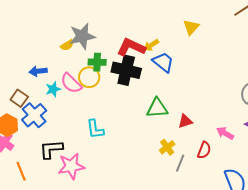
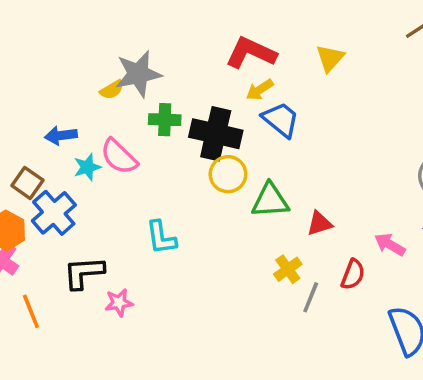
red L-shape: (131, 47) -> (251, 53), moved
yellow circle: (89, 77) -> (228, 174), moved
pink star: (71, 166) -> (119, 303), size x0.6

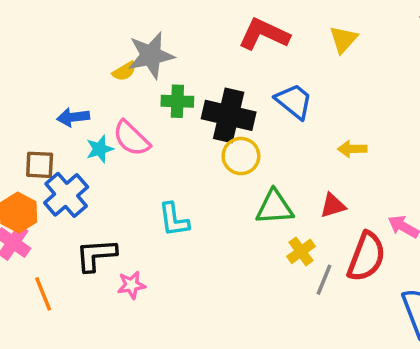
yellow arrow: (260, 90) -> (352, 149), moved, turned 32
brown square: (27, 183) -> (40, 165), turned -32
green triangle: (270, 201) -> (275, 207), moved
red semicircle: (353, 274) -> (366, 257), size x1.6

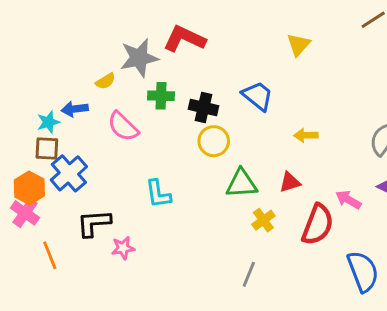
red L-shape: (264, 34) -> (184, 39), moved
yellow semicircle: (124, 71) -> (105, 81), moved
black cross: (229, 115) -> (203, 108), size x0.7
cyan star: (100, 149) -> (48, 122), moved
gray line: (324, 280) -> (249, 274), moved

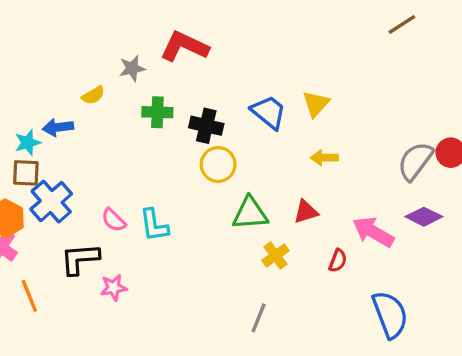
yellow triangle: (299, 45) -> (316, 104), moved
gray star: (139, 58) -> (132, 68), size x0.6
pink semicircle: (123, 127) -> (114, 220), moved, size x0.7
pink arrow: (348, 200) -> (373, 232), size x1.4
red semicircle: (318, 225) -> (338, 261), size x0.5

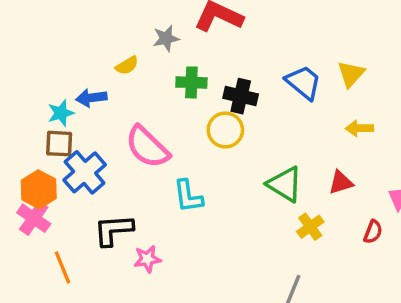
yellow circle: (218, 164) -> (225, 130), moved
green triangle: (250, 213) -> (285, 184), turned 36
pink semicircle: (114, 220) -> (147, 147), moved, size x1.8

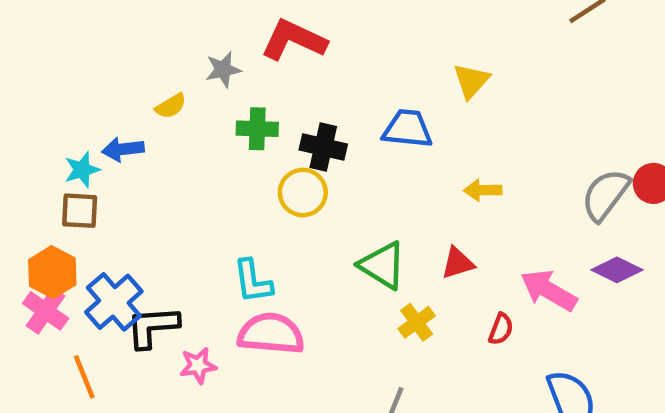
yellow triangle: (351, 74) -> (471, 81), moved
blue trapezoid: (303, 82) -> (408, 129), turned -33
pink semicircle: (147, 147) -> (271, 334), moved, turned 141
blue cross: (85, 172) -> (114, 302), moved

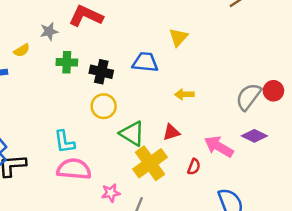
yellow circle: (303, 192) -> (104, 106), moved
yellow cross: (417, 322) -> (150, 163), size x1.8
pink star: (198, 366) -> (111, 193), moved

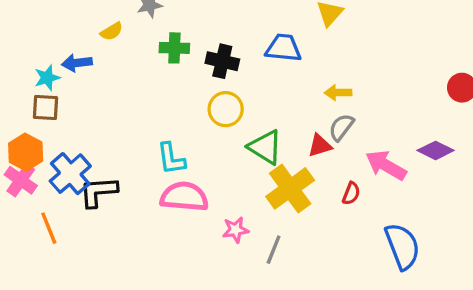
gray semicircle: (249, 97) -> (341, 127), moved, size x0.7

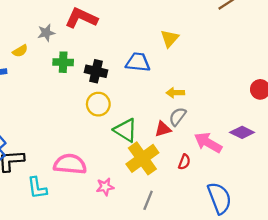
cyan L-shape: (171, 159) -> (37, 188), moved
gray line: (274, 250) -> (148, 200), moved

